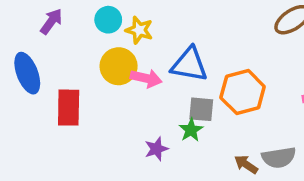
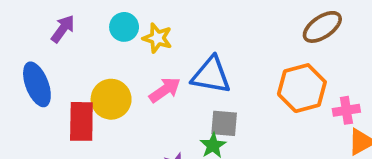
yellow circle: (119, 66) -> (111, 99), moved
pink arrow: (146, 78) -> (165, 90), turned -48
orange hexagon: (243, 92) -> (302, 88), moved

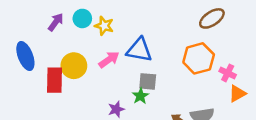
purple arrow: (63, 29) -> (56, 22), moved
pink cross: (346, 110) -> (228, 73), turned 35

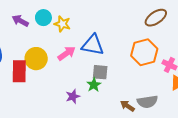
purple arrow: (56, 22) -> (20, 21), turned -98

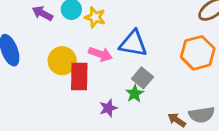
pink arrow: (67, 53) -> (100, 54), turned 54
red rectangle: (19, 71) -> (79, 77), moved
gray square: (100, 72) -> (142, 78), turned 35

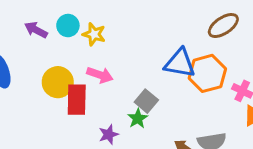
blue triangle: (133, 44) -> (180, 63), moved

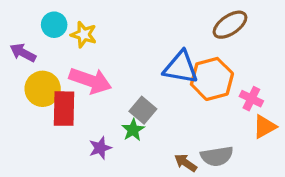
purple arrow: (36, 30) -> (23, 53), moved
pink arrow: (100, 75) -> (90, 81), size x1.4

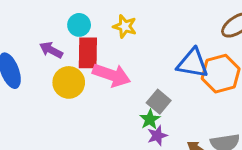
yellow star: (84, 35) -> (125, 26), moved
red rectangle: (64, 109) -> (88, 53), moved
purple star: (100, 148) -> (157, 136), moved

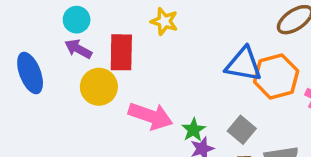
cyan circle: (79, 25) -> (77, 20), moved
pink arrow: (111, 75) -> (151, 116), moved
gray square: (159, 102) -> (242, 130), moved

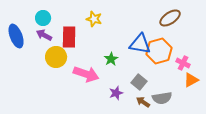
blue ellipse: (30, 73) -> (16, 36), moved
green star: (194, 130) -> (111, 59), moved

